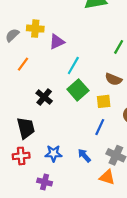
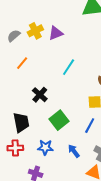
yellow cross: (35, 29) -> (35, 31), turned -35
purple triangle: (57, 42) -> (56, 33), moved
green square: (78, 90) -> (59, 120), moved

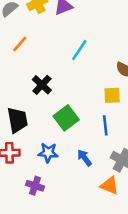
blue line: (90, 126) -> (105, 125), turned -35

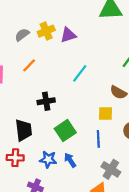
black cross: (42, 85) -> (46, 101), turned 35
blue arrow: (84, 158) -> (70, 160), moved

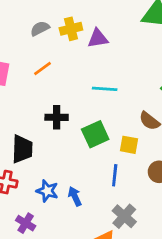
cyan line: (80, 73) -> (105, 89), turned 48
green square: (65, 131) -> (95, 134), moved

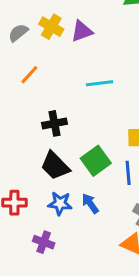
yellow cross: (71, 29) -> (51, 27), turned -35
green square: (95, 134) -> (96, 161), moved
black trapezoid: (22, 149) -> (55, 166), moved, turned 144

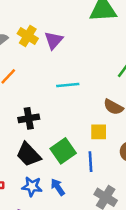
purple triangle: (82, 31) -> (54, 40), turned -30

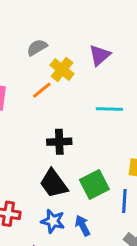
yellow cross: (28, 36) -> (62, 70), moved

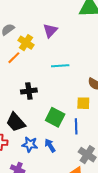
black trapezoid: (54, 183) -> (16, 122), moved
green square: (94, 184) -> (55, 117), turned -30

